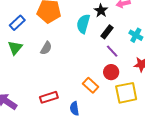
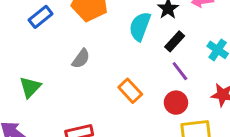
green triangle: (15, 48) -> (30, 87), moved
orange rectangle: (91, 85) -> (130, 91), moved

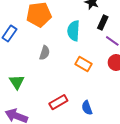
cyan semicircle: (140, 26) -> (74, 31), moved

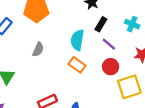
cyan semicircle: (74, 31) -> (77, 40), moved

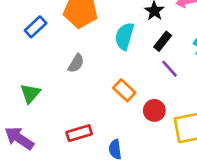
cyan semicircle: (77, 40) -> (124, 36), moved
red circle: (111, 67) -> (154, 110), moved

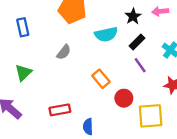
blue rectangle: (36, 27) -> (23, 27), moved, turned -66
cyan semicircle: (124, 36) -> (106, 34), turned -125

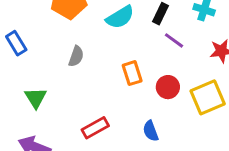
orange rectangle: (101, 79) -> (132, 73), turned 42
blue semicircle: (88, 127) -> (151, 131), moved

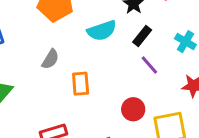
orange rectangle: (132, 73) -> (81, 84), moved

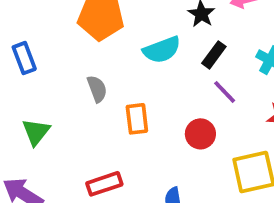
gray semicircle: (50, 59) -> (97, 89), turned -50
red circle: (133, 109) -> (200, 134), moved

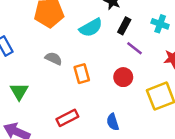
gray semicircle: (97, 89) -> (54, 58), turned -35

